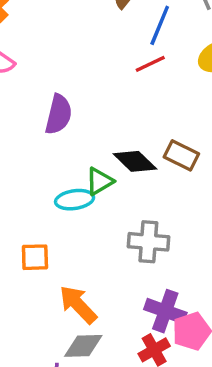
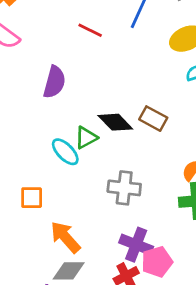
red line: (150, 64) -> (90, 30), moved, turned 50
cyan ellipse: (75, 200) -> (65, 152), turned 52

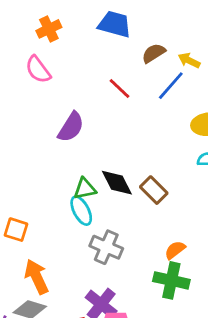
cyan ellipse: (65, 152) -> (81, 211), moved

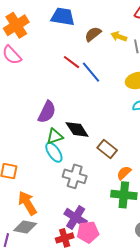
orange cross: (49, 29) -> (16, 25), size x1.4
blue line: (171, 86) -> (91, 72), moved, turned -75
purple semicircle: (71, 127) -> (47, 112), moved
brown rectangle: (154, 190) -> (107, 149), moved

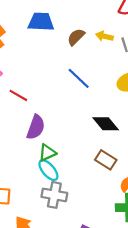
red line: (71, 62) -> (18, 95), moved
black diamond: (77, 129) -> (106, 124), moved
gray cross: (75, 176) -> (54, 195), moved

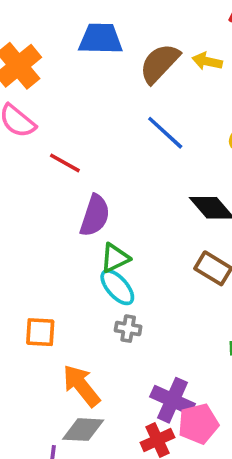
brown semicircle: (76, 37) -> (160, 63), size x1.4
gray cross: (54, 195) -> (128, 329), size x0.6

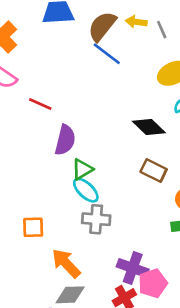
blue line: (165, 133) -> (107, 54), moved
gray cross: (128, 329) -> (96, 219), size x1.5

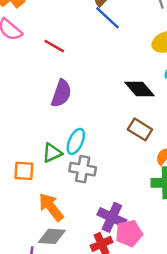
red line: (40, 104) -> (54, 46), moved
green triangle: (82, 169) -> (52, 153), moved
cyan ellipse: (86, 190) -> (76, 141), turned 65

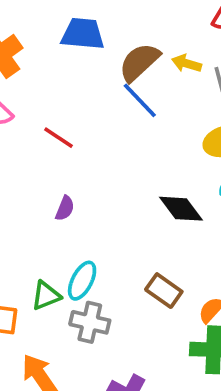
purple semicircle: (61, 93) -> (65, 208), size x0.6
brown rectangle: (140, 129) -> (164, 291), moved

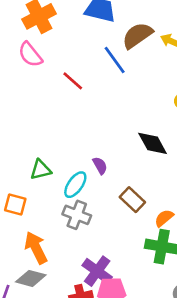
blue line: (140, 100) -> (115, 60), moved
purple semicircle: (65, 208) -> (100, 165), moved, turned -60
green triangle: (46, 296) -> (41, 170), moved

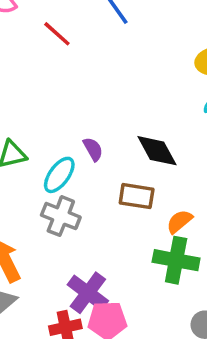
black diamond: (153, 143) -> (157, 151), moved
brown rectangle: (132, 200) -> (137, 196), turned -35

